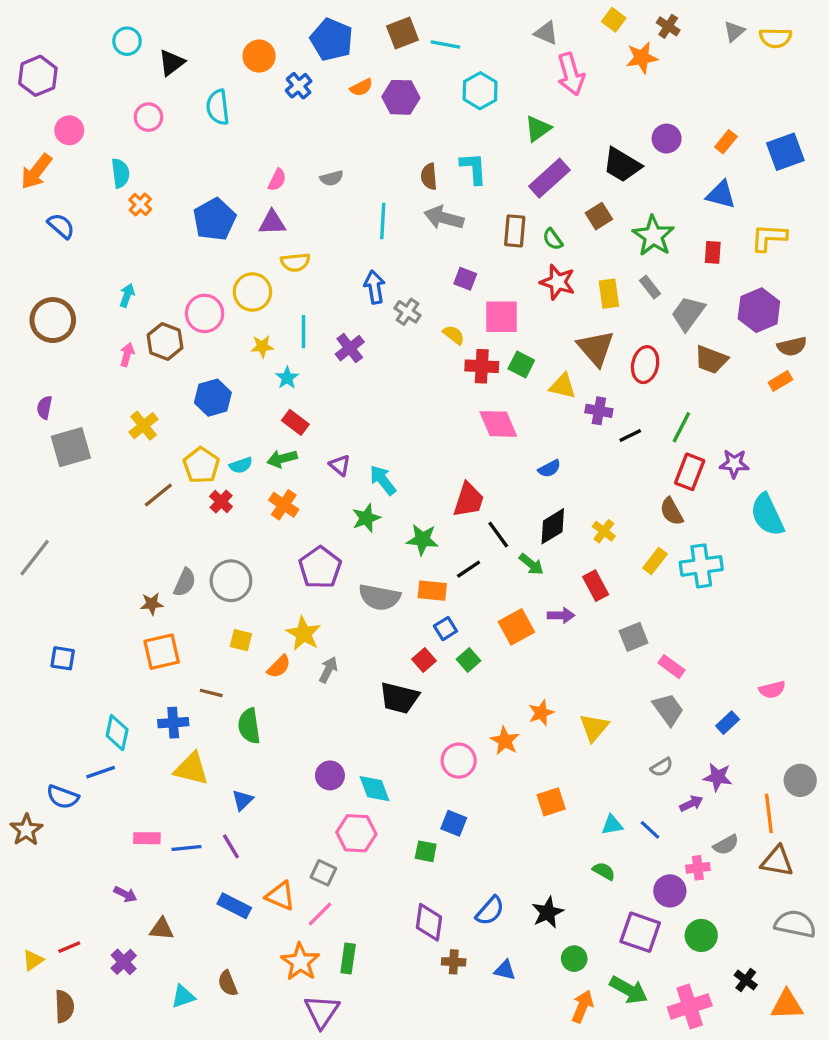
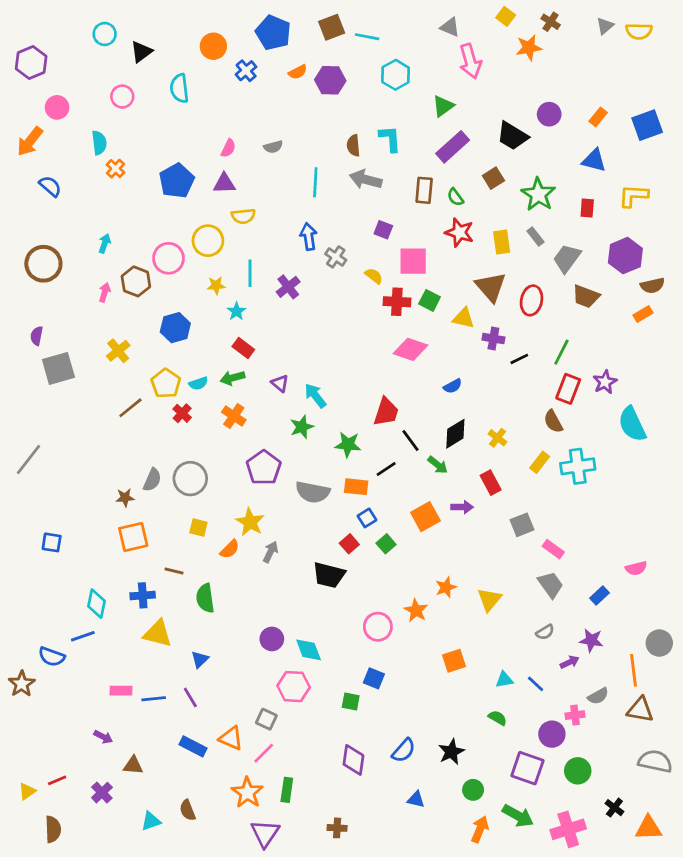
pink diamond: (498, 424) -> (411, 349), turned -48
purple star: (734, 464) -> (605, 382), turned -30
brown cross: (454, 962) -> (337, 828), moved

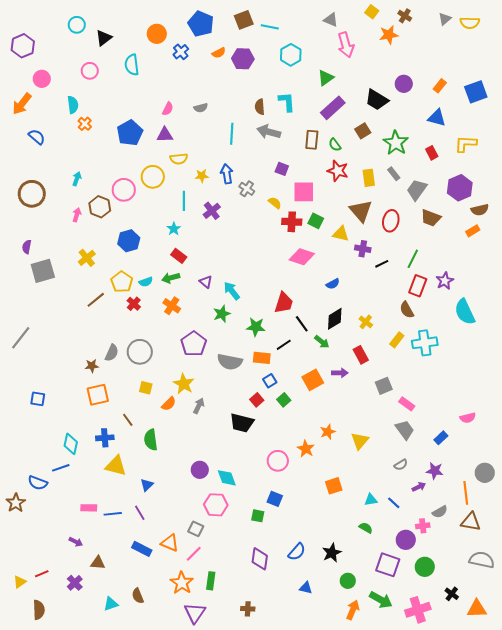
red rectangle: (587, 208) -> (432, 153), turned -32
yellow star: (216, 285) -> (202, 176), moved
brown line: (174, 571) -> (128, 420), turned 40

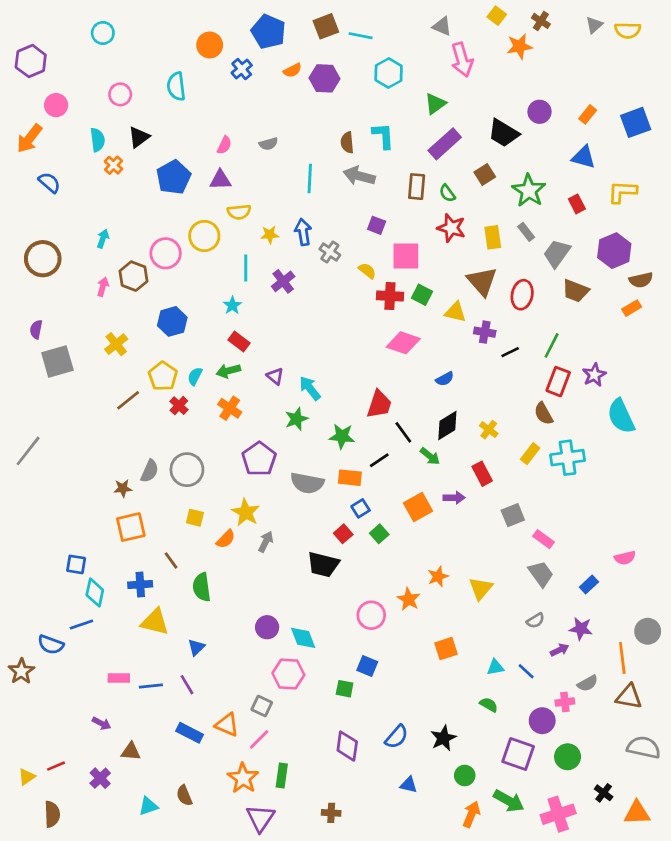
black triangle: (104, 38) -> (139, 137), moved
cyan semicircle: (146, 282) -> (195, 376), turned 136
blue square: (38, 399) -> (76, 564), moved

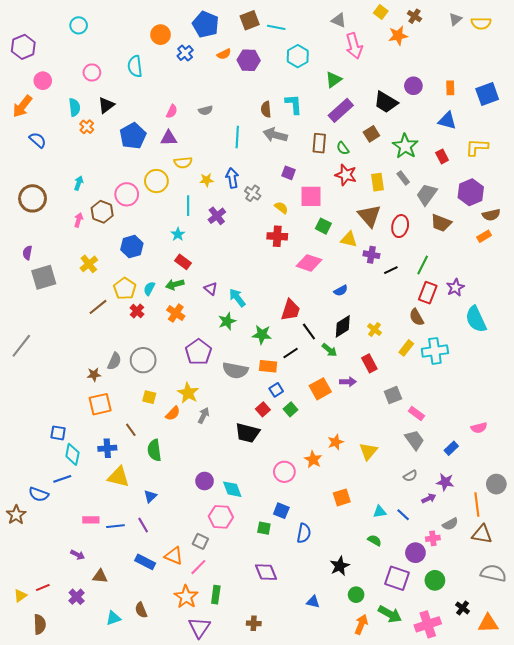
orange rectangle: (588, 114) -> (450, 88), turned -40
red cross: (390, 296) -> (277, 236), moved
blue semicircle: (397, 737) -> (304, 533), moved, turned -30
purple diamond: (347, 746) -> (266, 572), turned -30

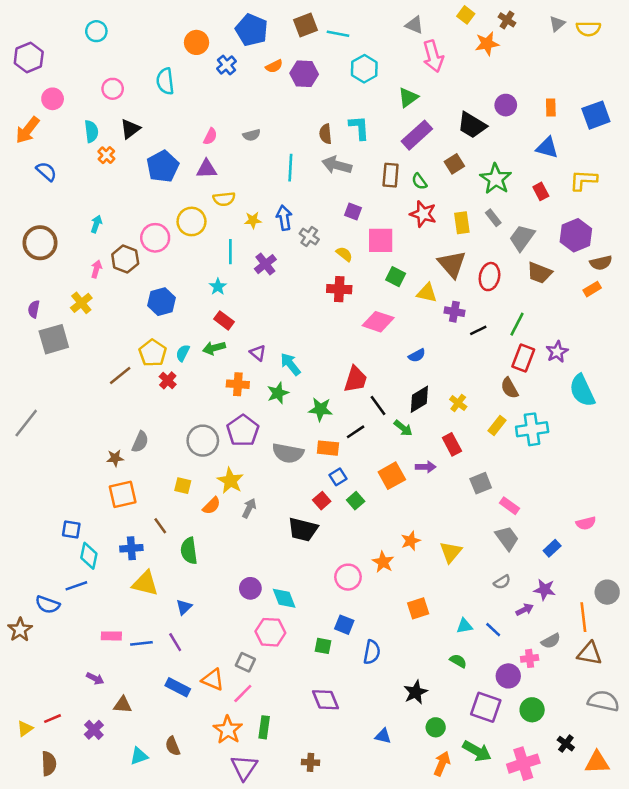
yellow cross: (89, 264) -> (81, 303), moved
orange cross: (176, 313) -> (238, 384), moved, turned -30
gray circle: (143, 360) -> (203, 441), moved

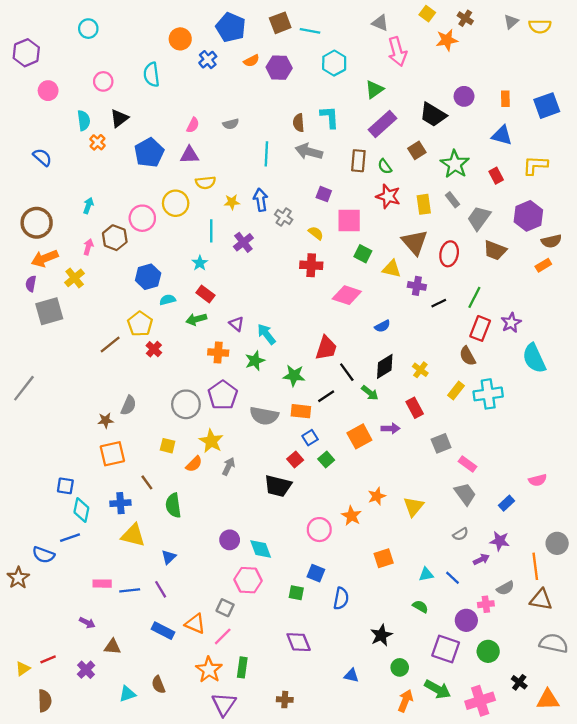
orange arrow: (27, 130) -> (45, 258), moved, turned 30
cyan semicircle: (183, 353) -> (168, 300), moved, turned 49

